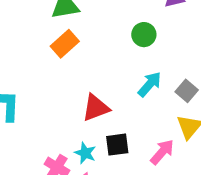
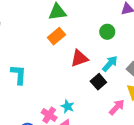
red triangle: (96, 108) -> (79, 58), moved
black square: (117, 145) -> (98, 82), moved, turned -35

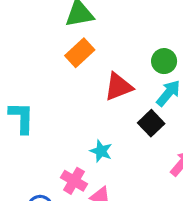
green circle: (107, 32) -> (164, 61), moved
cyan star: (67, 106) -> (101, 151), moved

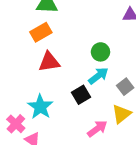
red triangle: (119, 87) -> (49, 62), moved
cyan star: (101, 151) -> (40, 107), size x1.5

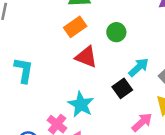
green circle: (100, 52) -> (116, 32), moved
red triangle: (49, 62) -> (86, 57), turned 35

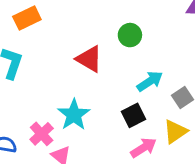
orange rectangle: (75, 27) -> (27, 18), moved
black square: (122, 88) -> (134, 115), moved

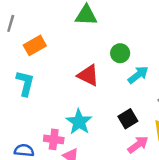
cyan arrow: (150, 81) -> (138, 75), moved
pink cross: (42, 134) -> (54, 139), turned -36

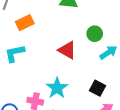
cyan L-shape: (25, 83) -> (15, 53), turned -120
black square: (128, 119) -> (97, 88), turned -35

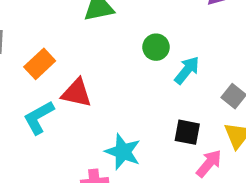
red triangle: (67, 50) -> (77, 93), moved

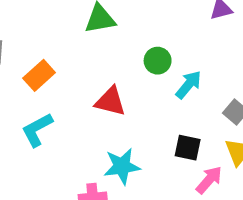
red triangle: (77, 93) -> (110, 101), moved
cyan star: (123, 152) -> (122, 166), turned -30

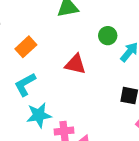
cyan star: (122, 166) -> (39, 115), moved

